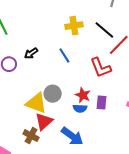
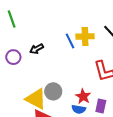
yellow cross: (74, 26) -> (85, 36), moved
blue line: (64, 55) -> (70, 41), moved

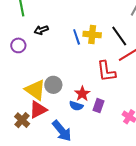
black arrow: (37, 49) -> (41, 30), moved

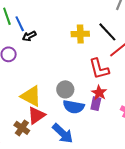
blue line: (77, 37) -> (20, 24), moved
gray circle: (53, 85) -> (65, 89), moved
red star: (82, 94) -> (99, 93), moved
blue semicircle: (76, 106) -> (74, 107), size x1.5

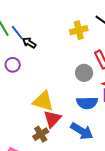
black arrow: (29, 36) -> (29, 43), turned 72
gray circle: (65, 89) -> (84, 73), moved
brown cross: (22, 128) -> (41, 134), turned 35

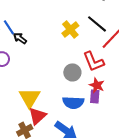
yellow cross: (79, 30) -> (70, 29), turned -30
yellow triangle: (43, 101) -> (30, 98), turned 40

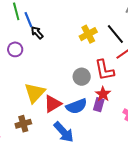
blue semicircle: (73, 103) -> (76, 106), turned -35
red triangle: (37, 116) -> (53, 104), moved

